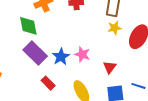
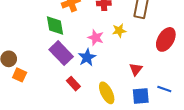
yellow star: (115, 28) -> (119, 31), moved
pink star: (82, 54) -> (96, 38), moved

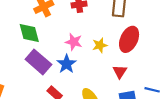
yellow star: (119, 31) -> (100, 45), moved
red ellipse: (166, 39) -> (129, 39), moved

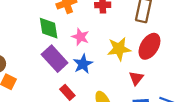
pink star: (74, 42) -> (80, 37), moved
yellow star: (100, 45) -> (119, 49), size x1.5

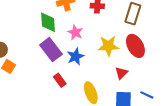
red ellipse: (149, 46) -> (135, 46), turned -65

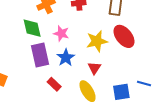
purple rectangle: (51, 50) -> (40, 55), turned 35
red triangle: (121, 73) -> (94, 68), moved

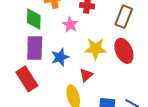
pink star: (61, 33) -> (70, 25), moved
red rectangle: (54, 84) -> (27, 79), moved, size x1.6

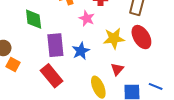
green diamond: (34, 19) -> (34, 19), moved
red triangle: (86, 75) -> (117, 69), moved

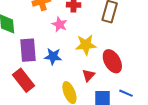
red ellipse: (141, 37) -> (112, 61), moved
blue star: (81, 51) -> (53, 56), turned 30

